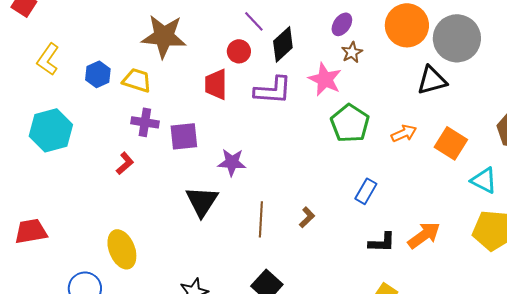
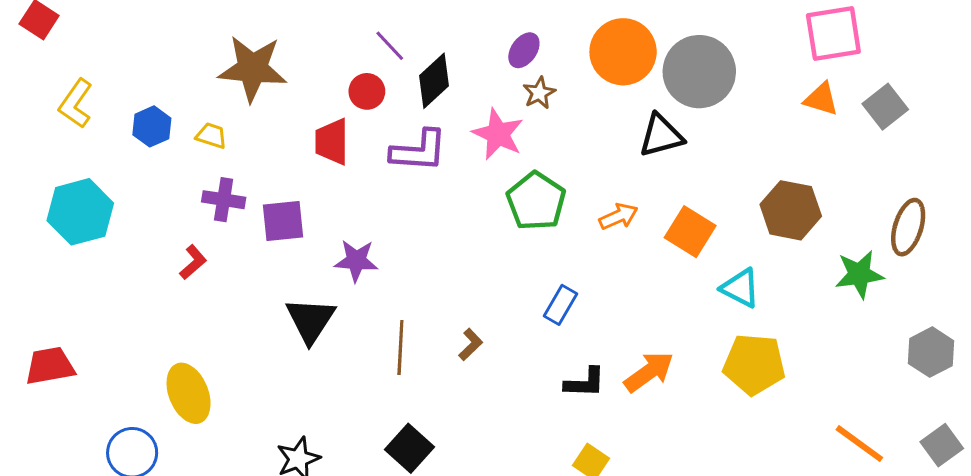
yellow trapezoid: (137, 80) -> (211, 136), size x0.7

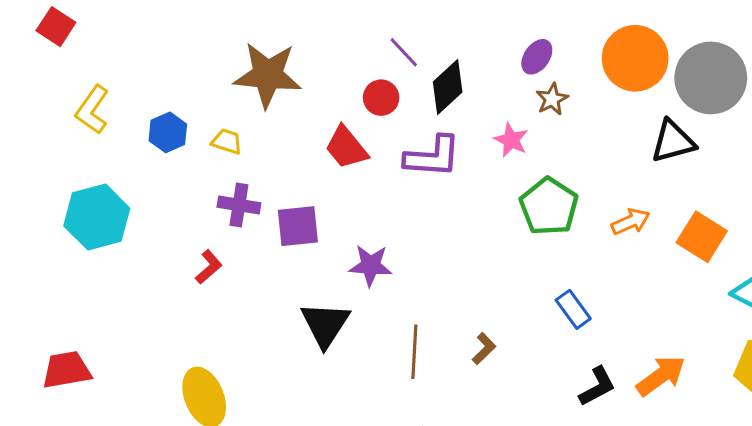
pink star: (498, 134) -> (511, 140), size x0.7
red trapezoid: (332, 142) -> (346, 148), turned -39
blue rectangle: (561, 305) -> (573, 309), turned -66
black L-shape: (585, 383) -> (597, 386), turned -30

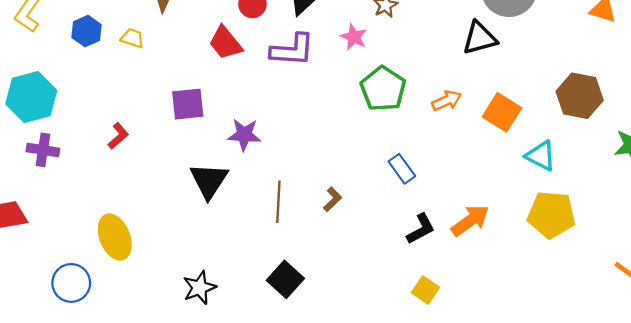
purple cross: (239, 205) -> (43, 150), moved

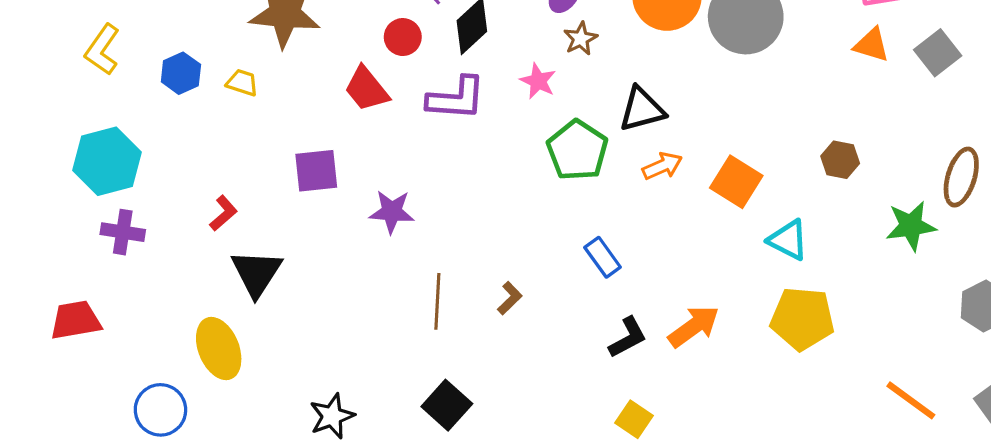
black triangle: (480, 38) -> (642, 109), moved
brown hexagon: (580, 96) -> (840, 160), size x0.6
black triangle: (209, 181) -> (256, 273), moved

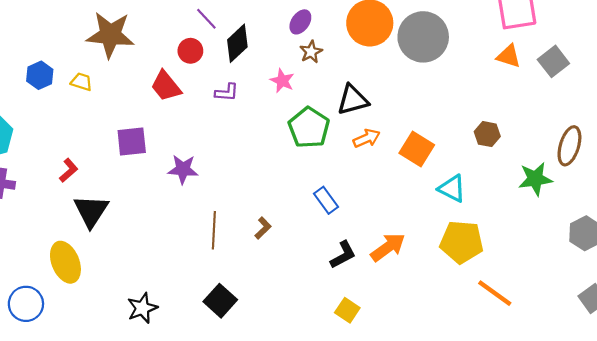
purple L-shape: (456, 98) -> (227, 92), size x0.6
orange line: (911, 400) -> (495, 293), moved

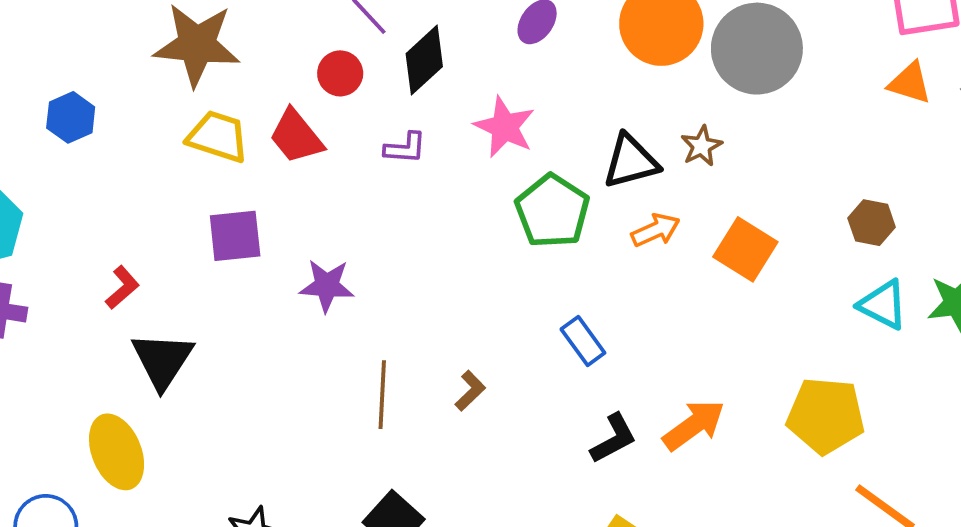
brown star: (311, 52) -> (701, 146), moved
pink star: (282, 81) -> (505, 127), size x1.4
yellow trapezoid: (81, 82) -> (218, 136), moved, size x1.6
cyan triangle: (452, 189) -> (883, 305), moved

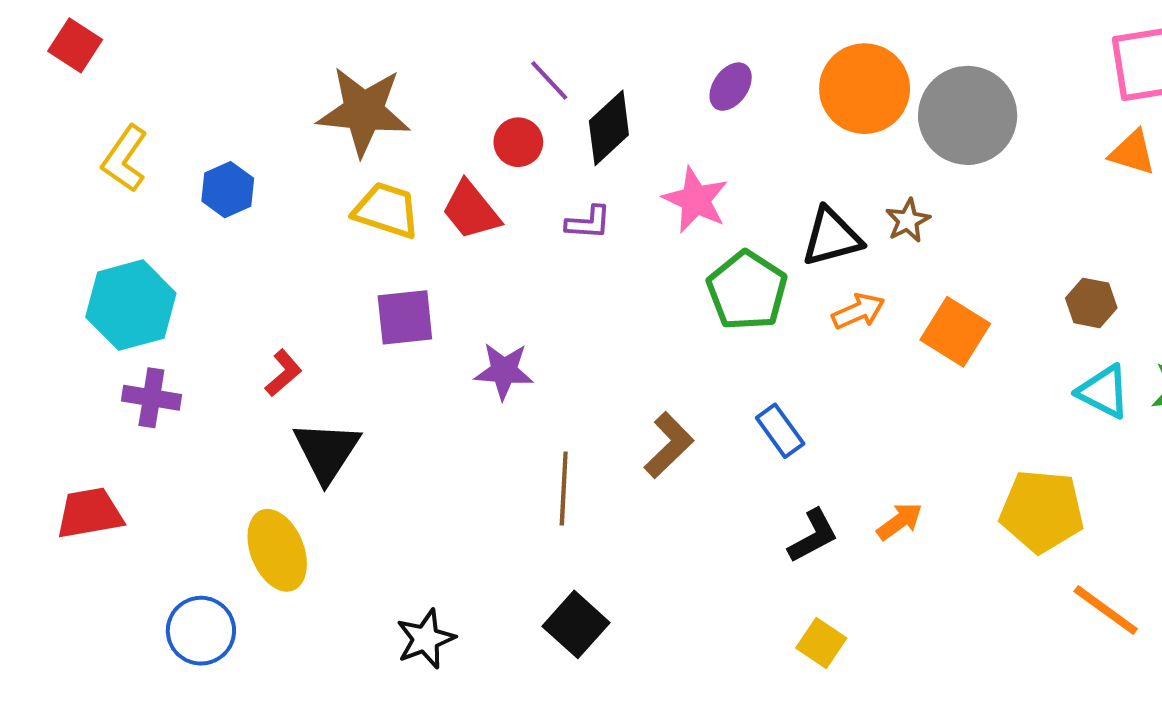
brown L-shape: (470, 391) -> (669, 445), moved, size x1.5
orange arrow: (694, 425) -> (900, 521), size x0.7

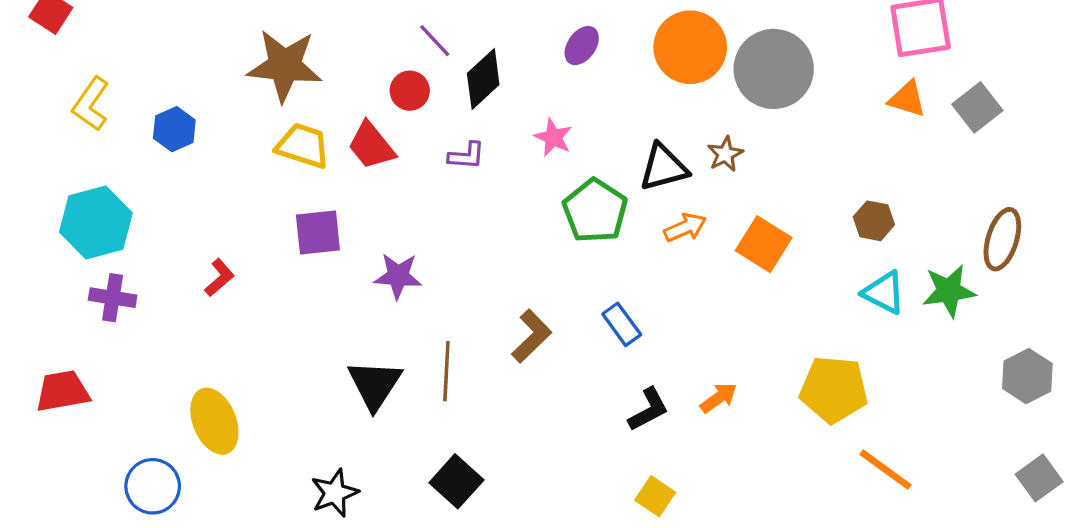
pink star: (696, 200) -> (553, 137), size x0.7
black triangle: (327, 451) -> (375, 384), moved

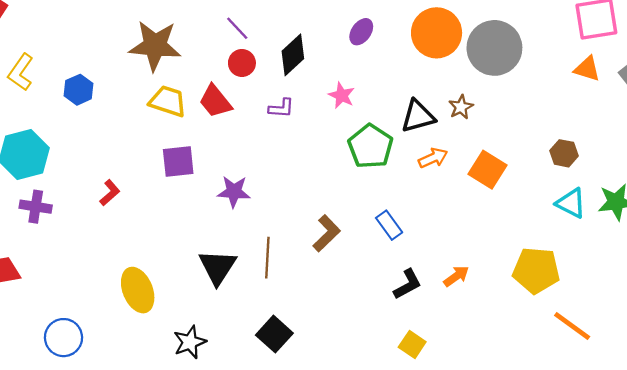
purple line: (435, 41) -> (237, 28), moved
yellow ellipse: (214, 421) -> (138, 290), moved

